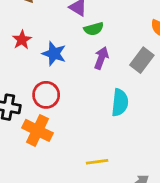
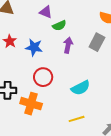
red circle: (46, 95) -> (43, 77), moved
cyan semicircle: (120, 103) -> (80, 88), moved, turned 66

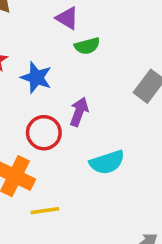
purple arrow: (68, 45) -> (79, 112), moved
yellow line: (77, 119) -> (45, 211), moved

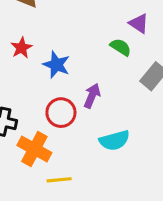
purple triangle: (67, 18) -> (139, 23), moved
green semicircle: (87, 46) -> (121, 47), moved, turned -135

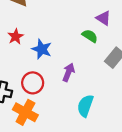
red circle: (61, 113) -> (33, 83), moved
cyan semicircle: (114, 140) -> (85, 106), turned 125

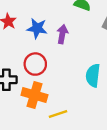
purple arrow: (69, 72) -> (62, 34), moved

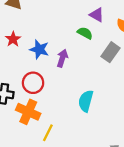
yellow line: (58, 114) -> (48, 133), turned -54

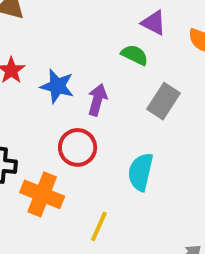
gray rectangle: (110, 52) -> (163, 101), moved
red circle: (33, 83) -> (78, 147), moved
yellow line: (48, 133) -> (99, 226), moved

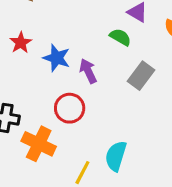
purple arrow: (97, 100) -> (88, 71), turned -45
cyan semicircle: (141, 172) -> (116, 156), moved

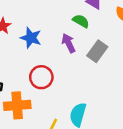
purple arrow: (88, 71) -> (69, 43), moved
orange cross: (39, 144) -> (17, 105), turned -30

